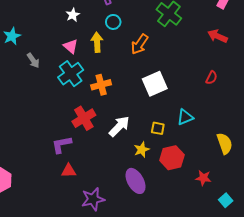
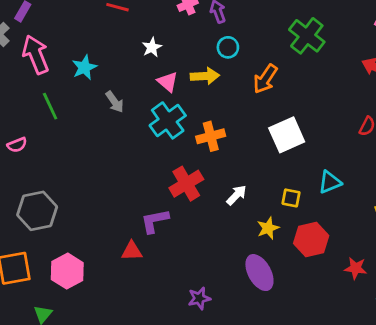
white star: (73, 15) -> (152, 47), moved
yellow arrow: (97, 42) -> (205, 76), turned 90
white arrow: (119, 126) -> (237, 195), size x0.7
red triangle: (69, 171) -> (132, 251), moved
purple star: (93, 199) -> (199, 298), size x0.7

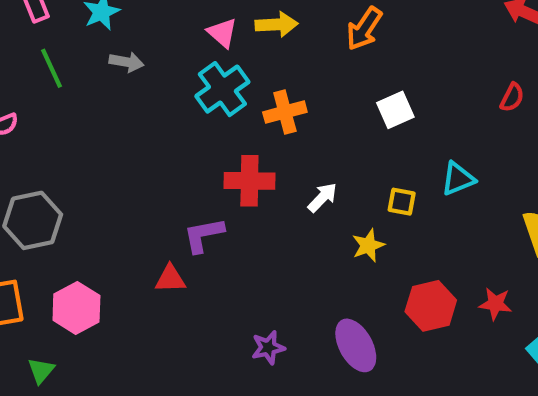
gray arrow: (115, 102) -> (126, 62), moved, turned -45
white square: (287, 135) -> (395, 110), size x0.7
red cross: (186, 184) -> (249, 181), turned 32
red hexagon: (311, 240) -> (431, 306), moved
purple ellipse: (259, 273) -> (356, 345), moved

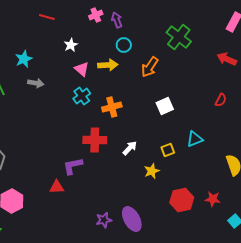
cyan cross: (222, 89) -> (82, 96), size x0.7
yellow square: (402, 202) -> (168, 150), turned -32
purple ellipse: (356, 345) -> (132, 219), moved

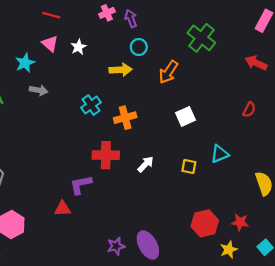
pink triangle: (82, 69) -> (50, 44), moved
yellow square: (168, 150) -> (189, 166), turned 32
yellow star: (152, 171) -> (229, 250), moved

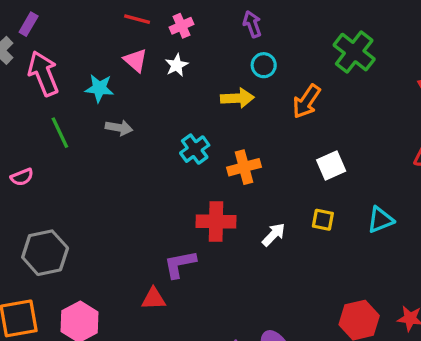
pink cross: (107, 13) -> (181, 26), moved
cyan star: (25, 63) -> (99, 88), turned 30
yellow square: (189, 166) -> (323, 220), moved

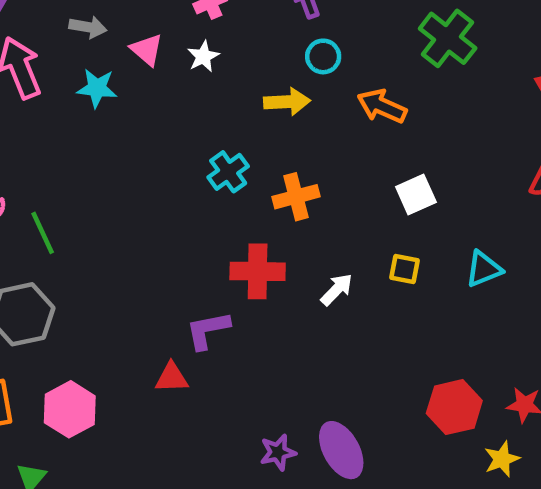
orange arrow: (306, 101) -> (382, 106), turned 80
gray arrow: (119, 128) -> (88, 27), moved
green line: (60, 133) -> (43, 233), moved

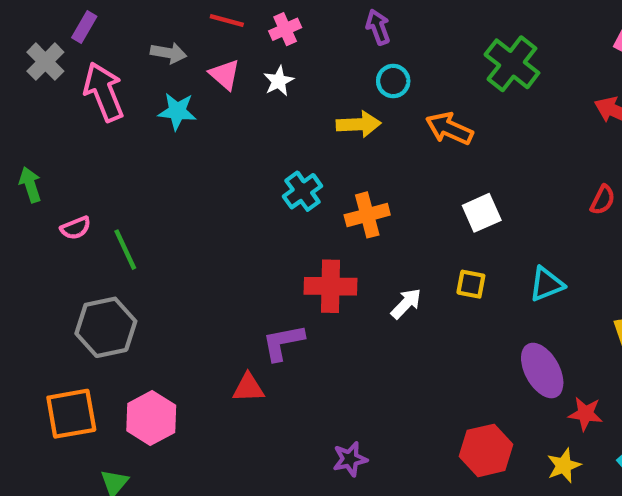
red hexagon: (454, 407) -> (486, 450), moved
purple ellipse: (341, 450) -> (542, 371), moved

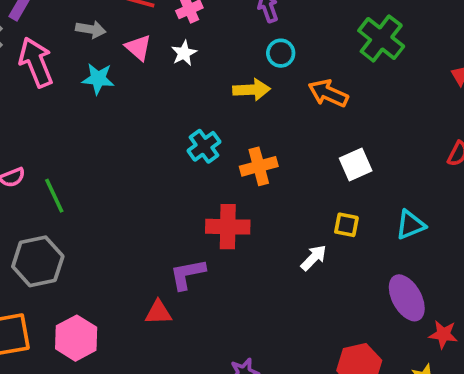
white arrow: (406, 304) -> (314, 258), moved

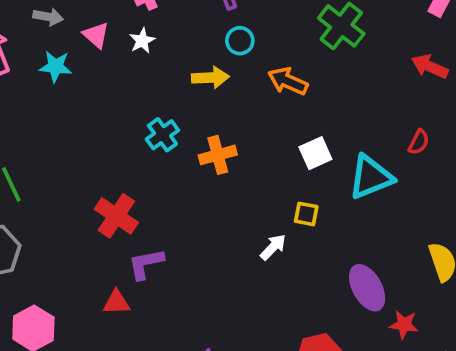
cyan triangle: (410, 225) -> (371, 177), moved, size x1.5
red cross: (228, 227) -> (116, 216), moved, turned 33

